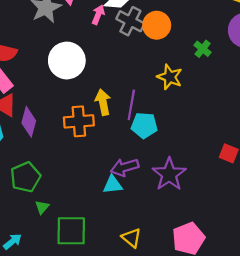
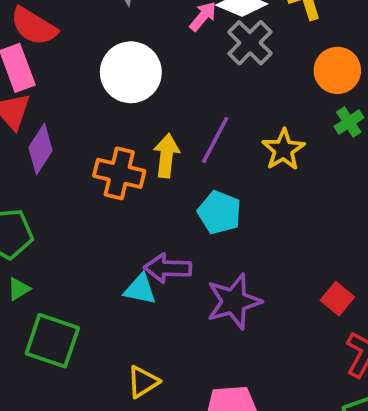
orange circle: (157, 25) -> (337, 70), moved
purple line: (131, 105) -> (215, 140), moved
yellow triangle: (131, 238) -> (143, 382), turned 30

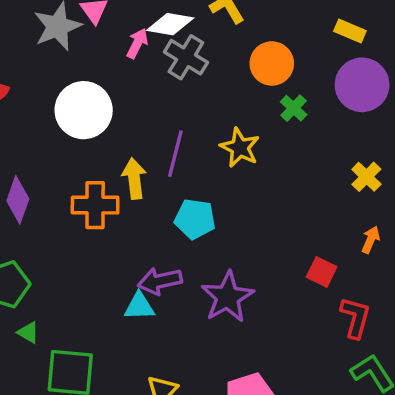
green triangle: (19, 289) -> (28, 332), turned -45

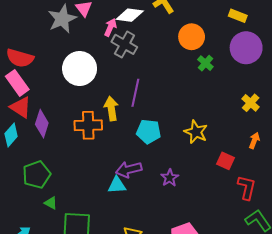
gray cross: (186, 57) -> (124, 44), moved
yellow star: (240, 148) -> (196, 132), moved
purple star: (228, 297) -> (170, 178), size x0.6

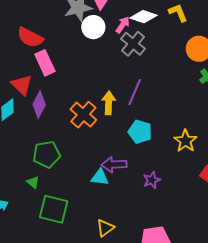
white circle: (80, 68) -> (93, 27), moved, size x0.7
pink rectangle: (17, 83) -> (45, 63), moved
orange cross: (88, 125) -> (83, 115), turned 32
green pentagon: (37, 175) -> (47, 154), moved

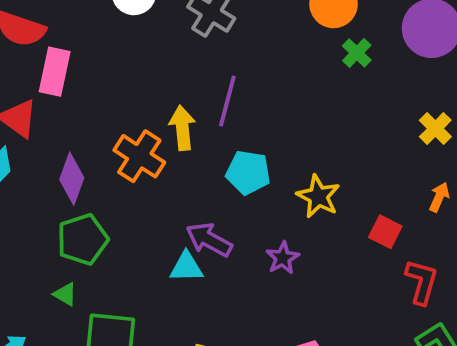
pink rectangle: (45, 63) -> (55, 72), turned 45
purple diamond: (39, 105) -> (72, 179), moved
yellow star: (185, 141) -> (318, 196), moved
purple arrow: (114, 165) -> (209, 240), turned 40

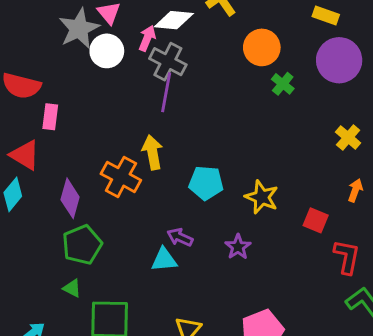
pink rectangle: (55, 72) -> (50, 117), size x0.7
purple line: (227, 101) -> (166, 92), moved
purple arrow: (209, 240) -> (180, 237), size x0.7

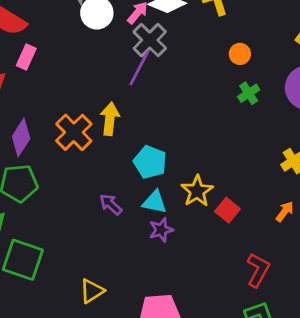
orange circle: (262, 47) -> (240, 54), size x0.6
red square: (316, 220) -> (227, 210), moved
cyan triangle: (164, 260) -> (155, 202), moved

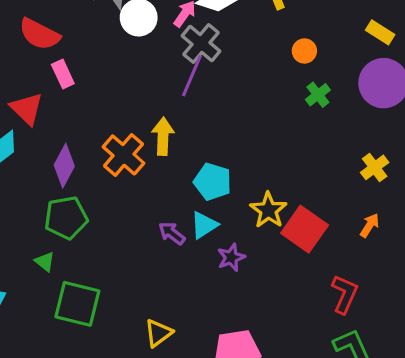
pink rectangle: (26, 57) -> (63, 74), turned -45
cyan triangle: (155, 202) -> (204, 225), moved, turned -40
red square: (227, 210) -> (305, 229), size x1.6

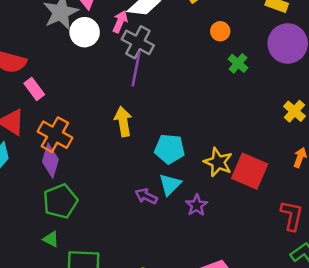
orange cross: (123, 155) -> (55, 135), moved

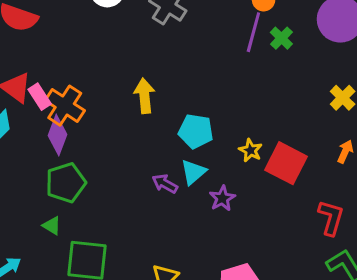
purple line: (136, 69) -> (253, 32), moved
pink rectangle: (34, 89) -> (40, 97), moved
yellow star: (218, 162) -> (251, 150), size x0.7

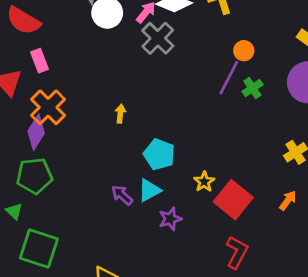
yellow arrow: (144, 96) -> (120, 114), size x0.6
pink rectangle: (40, 97) -> (40, 61), moved
red L-shape: (331, 218) -> (237, 252), moved

